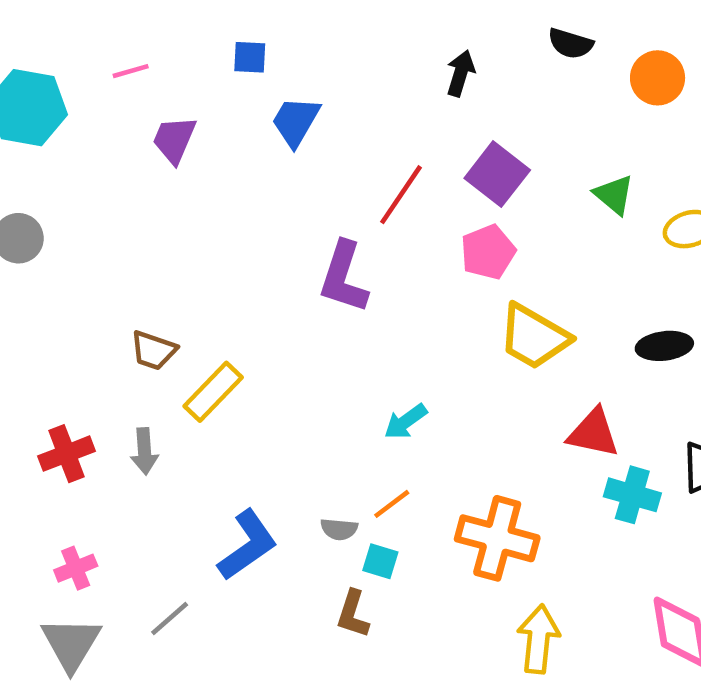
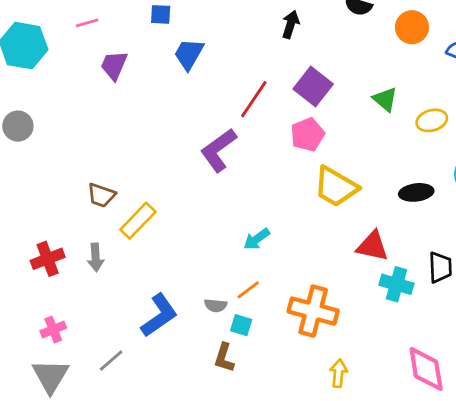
purple L-shape: (344, 277) -> (218, 150), turned 36
yellow arrow: (538, 639) -> (339, 373), size x0.7

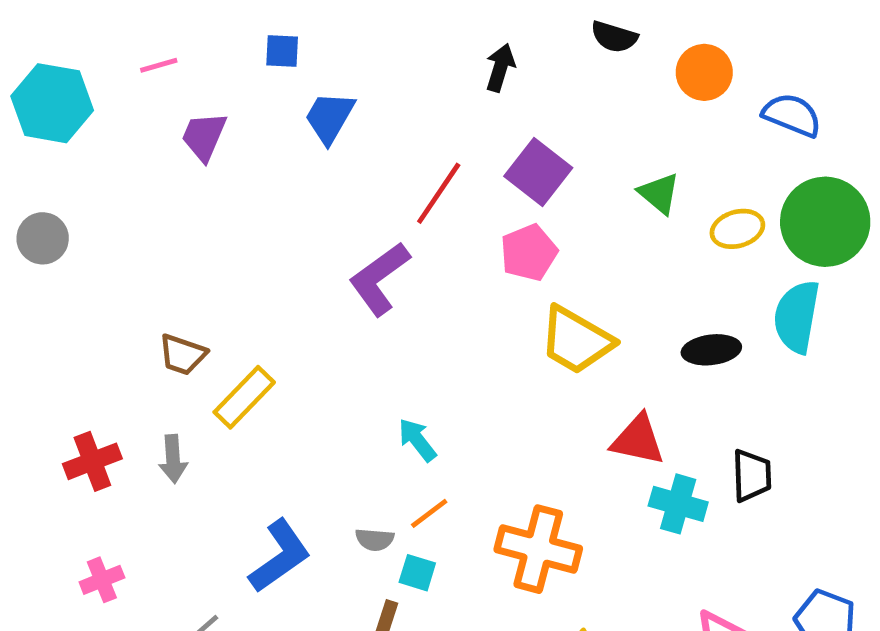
cyan arrow: (257, 239) -> (417, 440), moved, turned 88

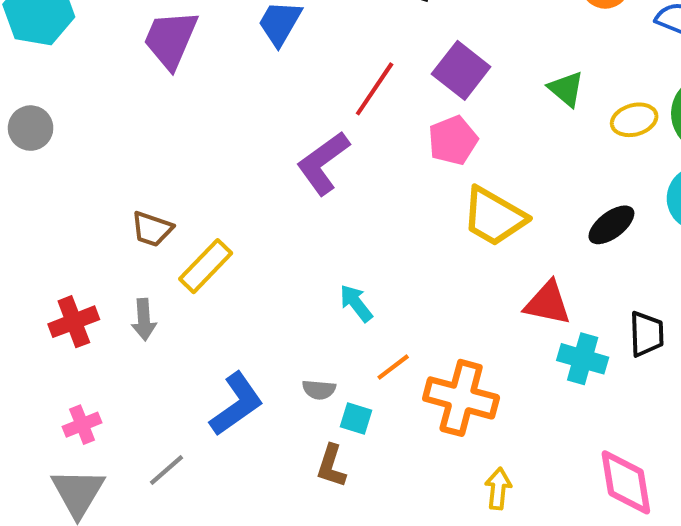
purple trapezoid: (204, 136) -> (171, 39), size x1.4
black ellipse: (711, 350) -> (611, 225), turned -30
orange line: (429, 513) -> (393, 367), moved

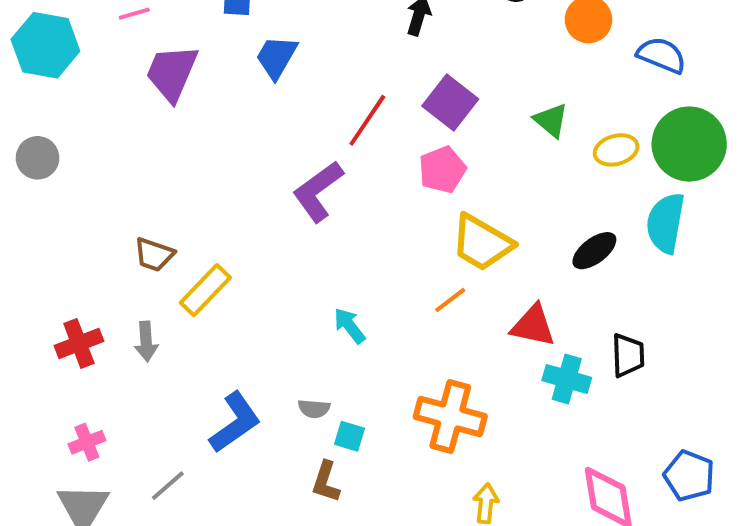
orange line: (393, 367) -> (450, 300), moved

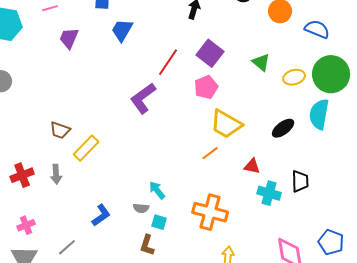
purple trapezoid: (172, 73) -> (69, 38), size x0.7
cyan arrow: (350, 326) -> (157, 190), moved
red triangle: (533, 326) -> (252, 166), size x0.7
blue L-shape: (235, 422) -> (101, 215), size x0.7

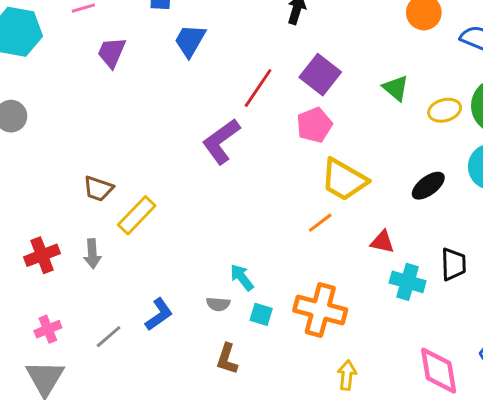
cyan square: (159, 222) -> (261, 314), moved
gray line: (67, 247) -> (109, 337), moved

